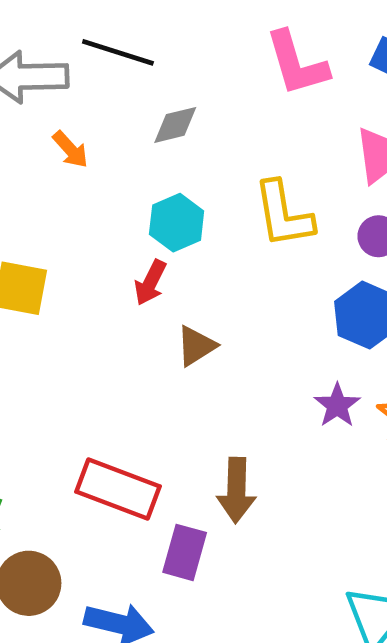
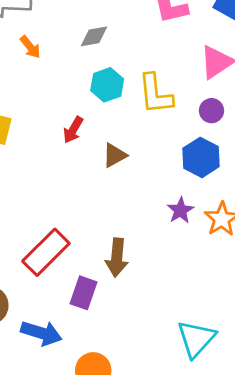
cyan hexagon: (177, 223) -> (107, 85), moved
brown triangle: (196, 346) -> (115, 155), moved
red rectangle: (118, 489) -> (46, 252), turned -69

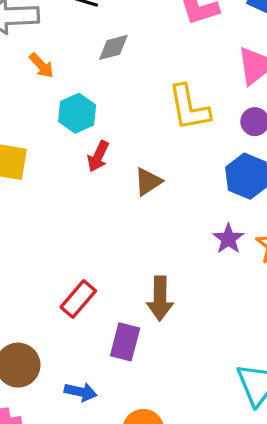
cyan hexagon: (107, 85) -> (77, 113), moved
red rectangle: (46, 252) -> (78, 299), size x0.7
blue arrow: (41, 333) -> (81, 392), size x0.7

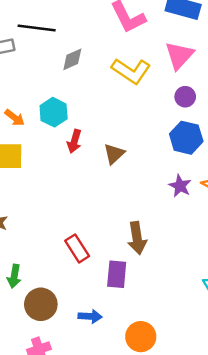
orange arrow: (41, 65) -> (15, 118), moved
yellow L-shape: (189, 108) -> (131, 71), moved, turned -36
red rectangle: (78, 299) -> (77, 248), turned -64

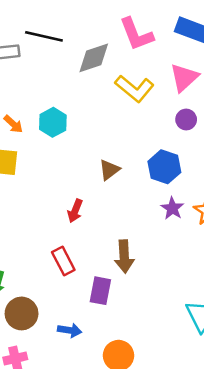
gray diamond: (72, 59) -> (94, 58), moved, size x1.4
blue hexagon: (186, 138) -> (164, 167), moved
red arrow: (74, 141) -> (75, 211), moved

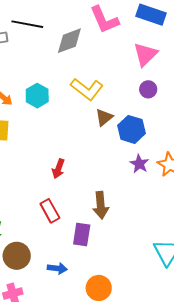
yellow L-shape: (134, 89) -> (87, 89), moved
brown triangle: (109, 170) -> (104, 117), moved

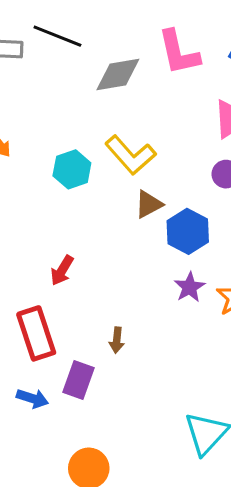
cyan hexagon: (37, 96) -> (72, 169), moved
brown arrow: (101, 205) -> (117, 340), size x0.6
red rectangle: (50, 211) -> (36, 333), size x1.4
blue arrow: (57, 268) -> (32, 398), moved

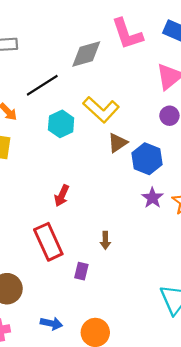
black line: (57, 36) -> (42, 85), moved, turned -48
purple rectangle: (79, 380) -> (81, 271), size x0.7
blue arrow: (32, 398) -> (51, 323), moved

